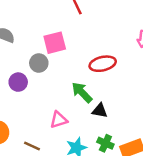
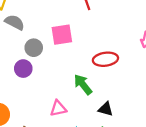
gray circle: (39, 63) -> (34, 48), moved
black triangle: (100, 111) -> (106, 109), moved

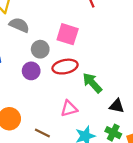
pink square: (62, 35) -> (68, 34), turned 30
red ellipse: (105, 59) -> (65, 67), moved

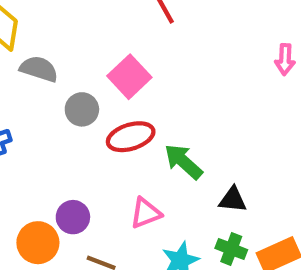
pink square: (68, 34) -> (129, 77), turned 35
purple circle: (31, 71) -> (73, 217), moved

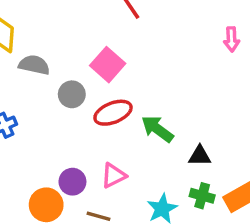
pink triangle: (146, 213) -> (114, 176), moved

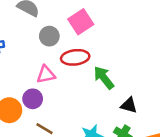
pink triangle: (114, 176) -> (46, 75), moved

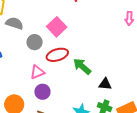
purple circle: (33, 99) -> (42, 92), moved

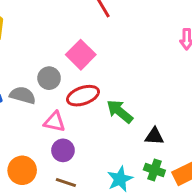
gray semicircle: (14, 23) -> (23, 95), moved
pink triangle: (37, 72) -> (54, 122), turned 35

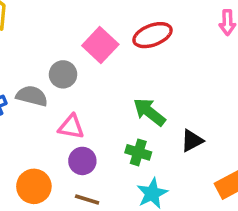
red ellipse: (83, 96) -> (152, 35), moved
black triangle: (154, 136) -> (192, 141), turned -30
green cross: (154, 170) -> (138, 152), moved

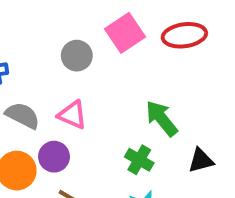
gray semicircle: (32, 96) -> (23, 115), moved
purple circle: (82, 161) -> (54, 157), moved

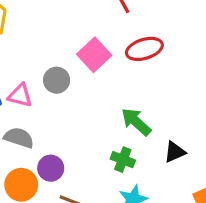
pink triangle: (72, 115) -> (20, 95), moved

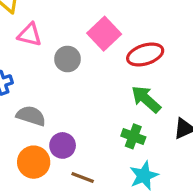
red ellipse: (144, 49) -> (145, 55), moved
pink triangle: (20, 95) -> (30, 35), moved

